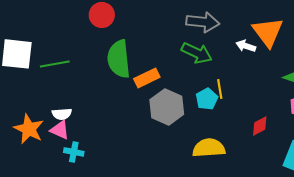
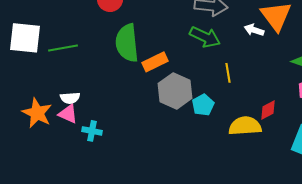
cyan pentagon: (207, 99) -> (203, 105), moved
yellow semicircle: (209, 148) -> (245, 126), moved
cyan cross: (74, 152) -> (92, 131), moved

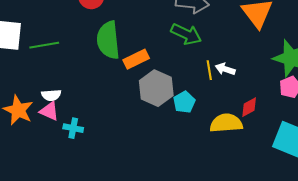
white arrow: (254, 30) -> (225, 69), moved

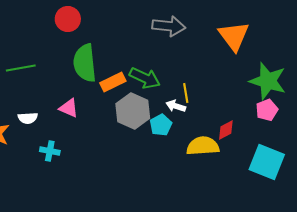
green arrow: (186, 34) -> (145, 78), moved
white arrow: (225, 69) -> (176, 106), moved
pink triangle: (49, 111) -> (69, 108), moved

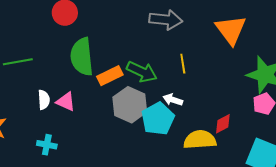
yellow line: (186, 93) -> (183, 64), moved
white semicircle: (28, 118) -> (44, 100), moved, turned -90
cyan pentagon: (161, 125) -> (158, 119), size x1.5

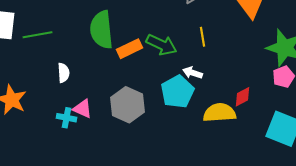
pink triangle: (66, 102) -> (82, 109), moved
gray hexagon: (130, 105) -> (128, 105), moved

